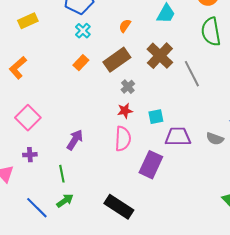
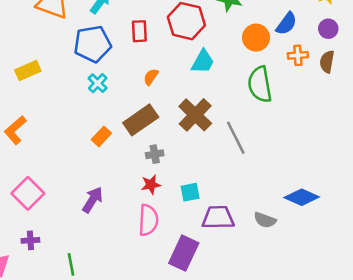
orange rectangle: (81, 63) -> (101, 136), moved
gray cross: (128, 87) -> (155, 154), turned 32
purple arrow: (75, 140) -> (93, 200), moved

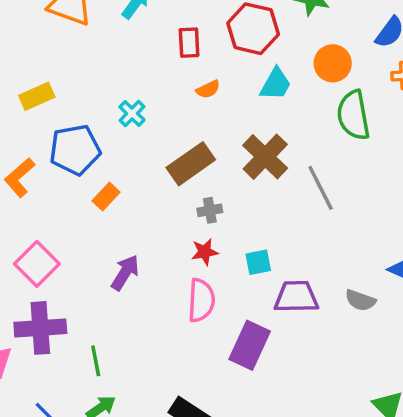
orange circle: (256, 38) -> (333, 63), moved
blue pentagon: (93, 44) -> (75, 150), moved
orange semicircle: (151, 77) -> (208, 89), moved, turned -150
orange rectangle: (101, 136) -> (106, 197), moved
purple cross: (30, 240) -> (40, 328), size x2.0

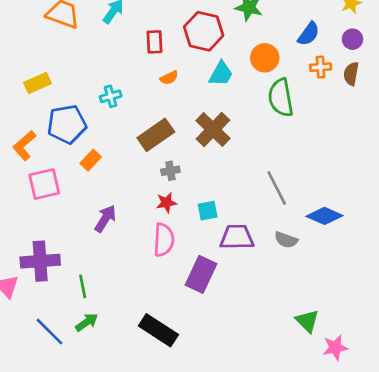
cyan cross: (132, 113) -> (111, 96), turned 30
gray line: (321, 188) -> (277, 188), moved
pink square: (37, 264) -> (44, 184), moved, turned 32

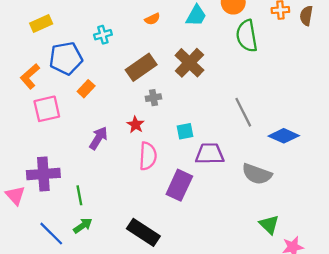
red star: (166, 203) -> (136, 125), moved, turned -30
gray semicircle: (286, 240) -> (257, 174), moved, size x1.5

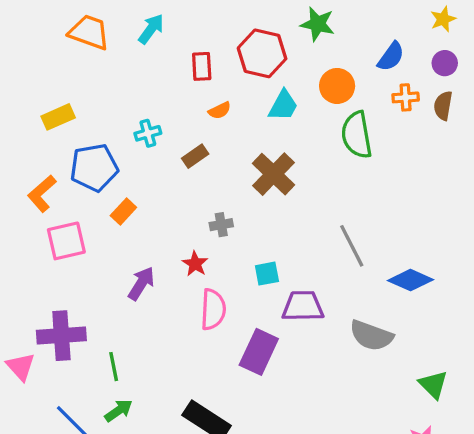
brown rectangle: (141, 67) -> (195, 156), moved, size x0.6
green triangle: (269, 225) -> (433, 384), moved

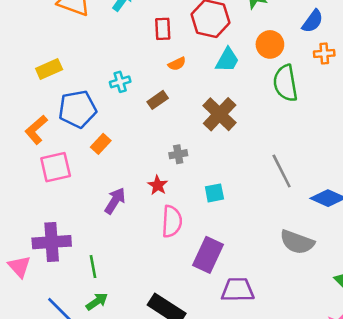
purple trapezoid: (303, 306) -> (238, 290), moved

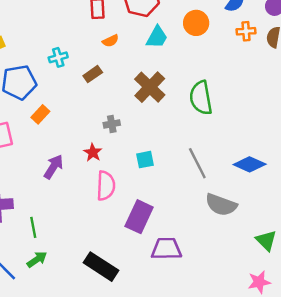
green semicircle: (285, 83) -> (201, 98), moved
gray line: (282, 171) -> (197, 163), moved

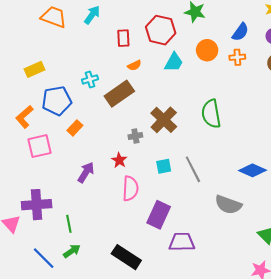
orange cross: (246, 31) -> (237, 57), moved
brown rectangle: (93, 74) -> (119, 94), size x1.8
brown cross: (150, 87) -> (164, 120), moved
gray line: (197, 163) -> (193, 169), moved

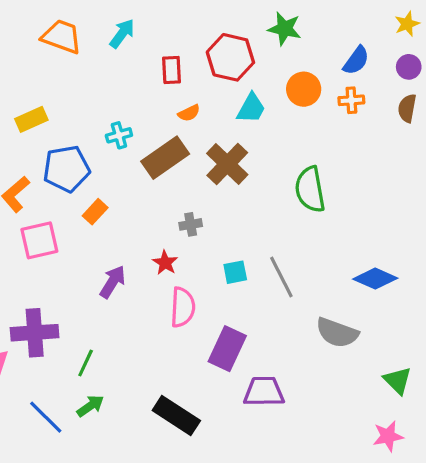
brown cross: (164, 120) -> (227, 164), moved
green line: (69, 224) -> (86, 363), turned 36

